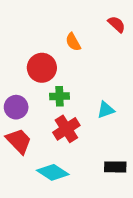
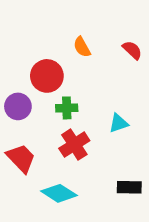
red semicircle: (117, 24) -> (132, 50), moved
purple circle: (16, 107) -> (18, 106), moved

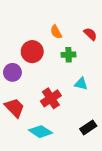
green cross: (67, 108) -> (69, 55), moved
cyan triangle: (119, 123) -> (81, 84), turned 32
black rectangle: (129, 187) -> (88, 127), turned -35

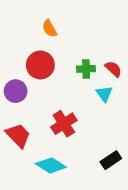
orange semicircle: (56, 32) -> (49, 28), moved
red semicircle: (90, 34) -> (113, 69), moved
cyan triangle: (81, 84) -> (104, 94), moved, turned 40

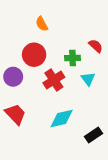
red semicircle: (113, 69) -> (96, 46), moved
red cross: (64, 124) -> (54, 80), moved
cyan diamond: (51, 165) -> (62, 119), moved, turned -45

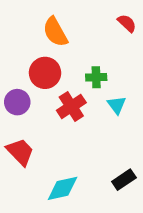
orange semicircle: (42, 24) -> (55, 32), size x1.5
red semicircle: (96, 46) -> (127, 23), moved
cyan diamond: (62, 119) -> (63, 188), moved

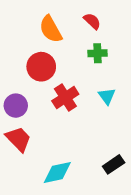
red semicircle: (127, 23) -> (92, 21), moved
green cross: (96, 77) -> (97, 53), moved
purple circle: (17, 102) -> (16, 106), moved

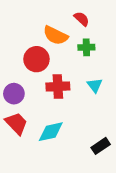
orange semicircle: (51, 29) -> (55, 35), moved, turned -35
red cross: (65, 98) -> (58, 86), turned 30
cyan diamond: (57, 173) -> (51, 132), moved

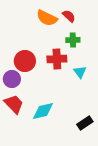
orange semicircle: (55, 35) -> (47, 18), moved
red circle: (36, 59) -> (25, 61), moved
red cross: (58, 86) -> (57, 59), moved

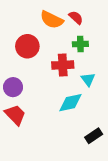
red circle: (25, 61) -> (27, 46), moved
cyan diamond: (43, 111) -> (70, 103), moved

